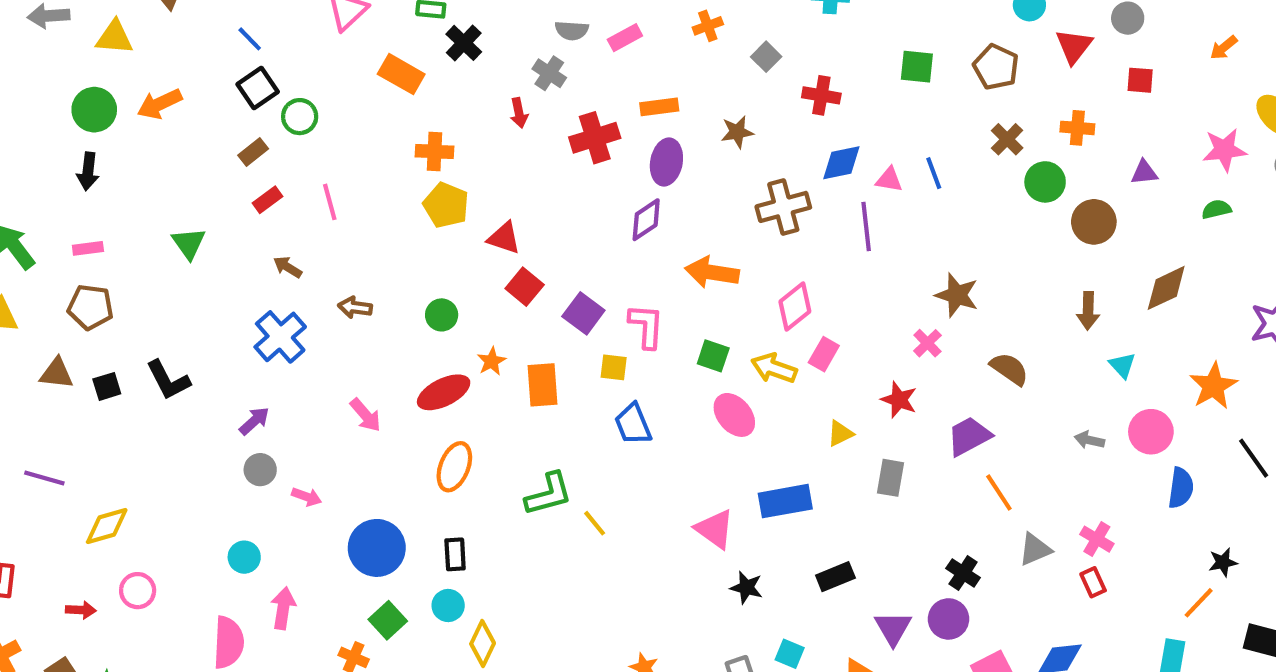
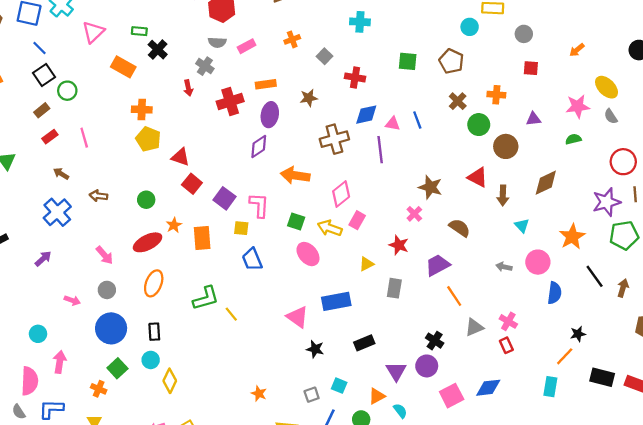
red triangle: (1074, 46) -> (478, 177), moved, turned -40
gray circle: (260, 470) -> (107, 290), moved

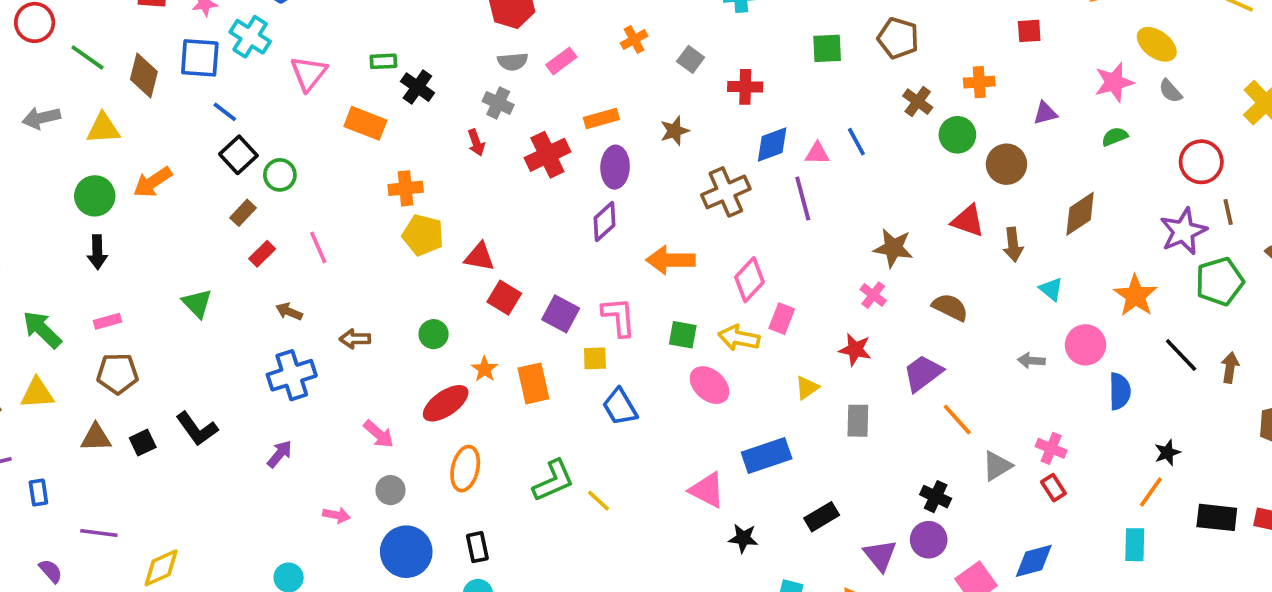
blue cross: (57, 212) -> (292, 375), turned 32

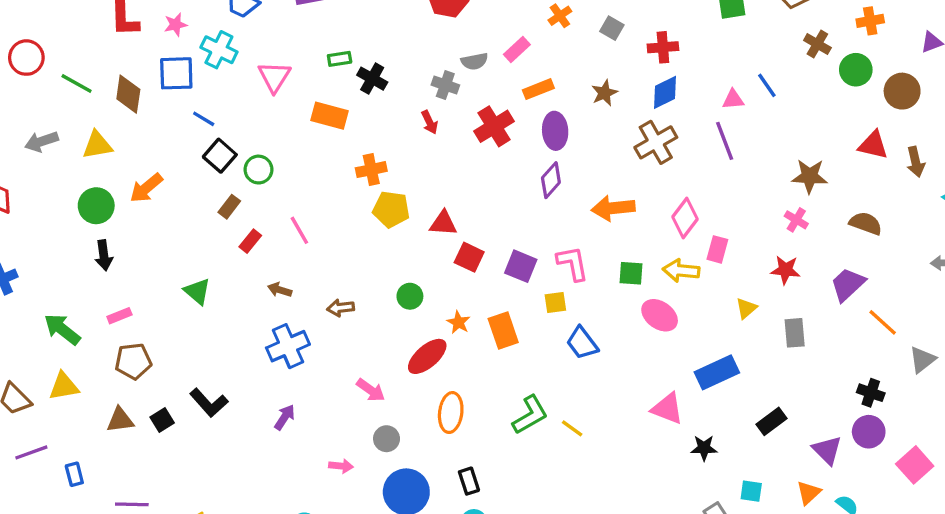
pink rectangle: (561, 61) -> (517, 50), moved
gray semicircle: (513, 62) -> (474, 61), moved
blue diamond: (772, 145) -> (665, 92), moved

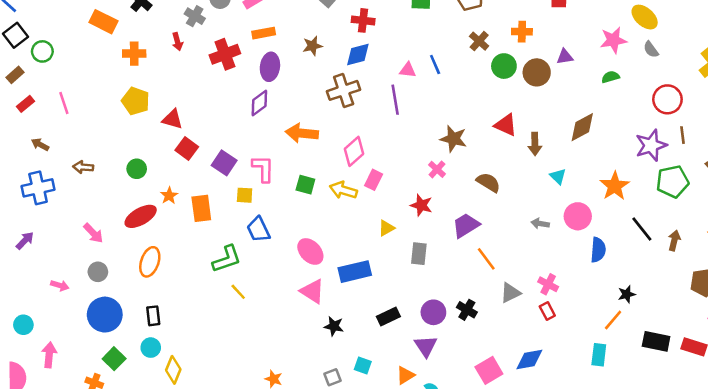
brown circle: (902, 91) -> (537, 72), moved
orange cross: (371, 170) -> (134, 54), moved
pink ellipse: (660, 315) -> (310, 251), moved
green L-shape: (530, 415) -> (227, 259), moved
purple circle: (869, 432) -> (433, 312), moved

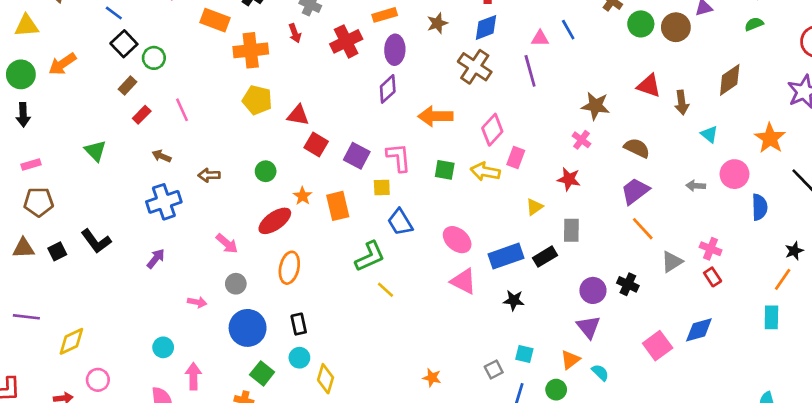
orange cross: (134, 54) -> (251, 50), size x1.4
brown cross: (344, 90) -> (475, 67), turned -32
purple trapezoid: (466, 225) -> (635, 191), moved
black rectangle: (388, 316) -> (545, 257), moved
black star: (334, 326) -> (514, 300), moved

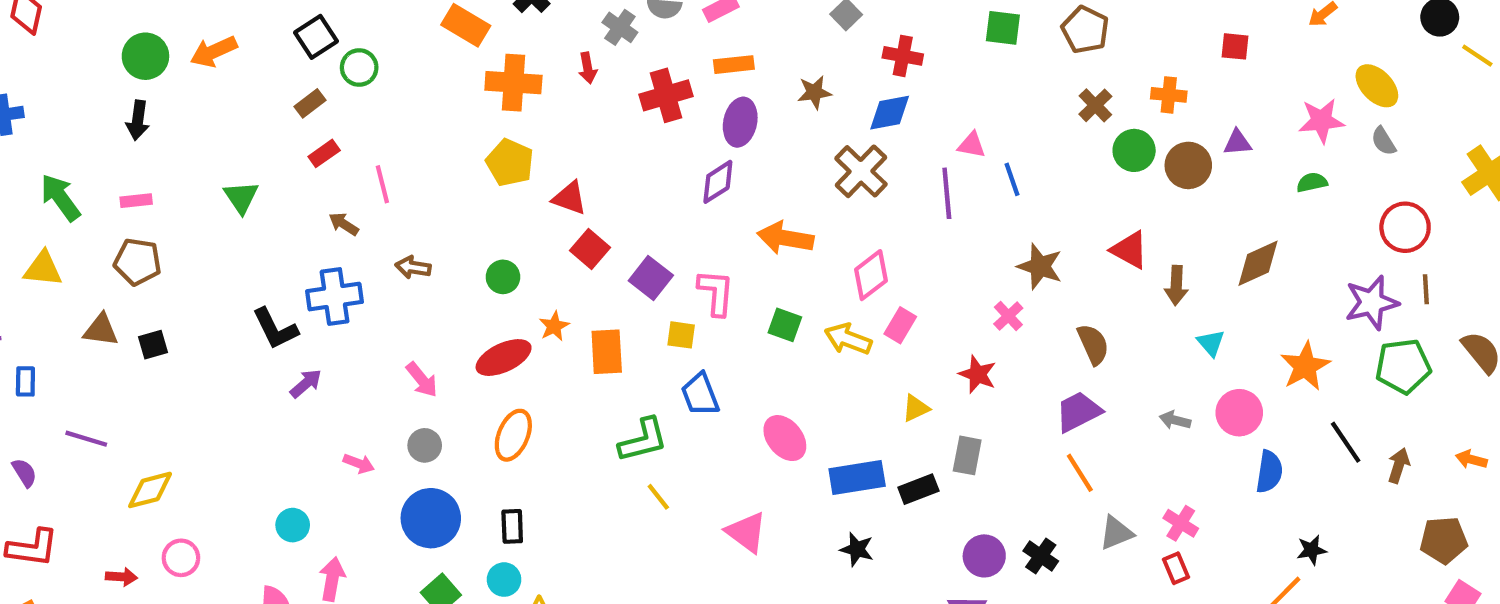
blue line: (568, 30) -> (1012, 179), moved
pink line: (182, 110) -> (382, 184), moved
brown semicircle: (637, 148) -> (1093, 344), turned 30
black L-shape: (96, 241) -> (275, 329), moved
pink triangle: (463, 281) -> (746, 532), moved

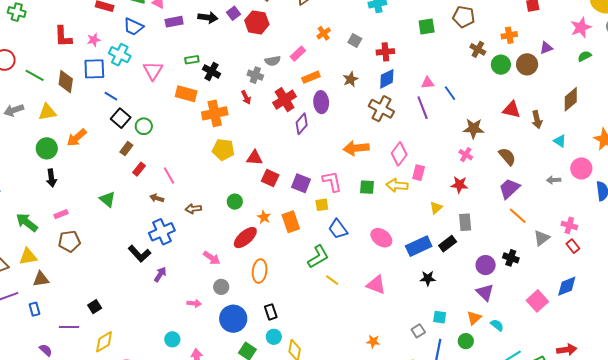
purple diamond: (718, 182) -> (302, 124), moved
brown triangle: (101, 330) -> (41, 279), moved
black square: (153, 345) -> (95, 307), moved

